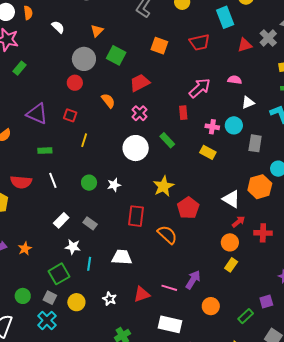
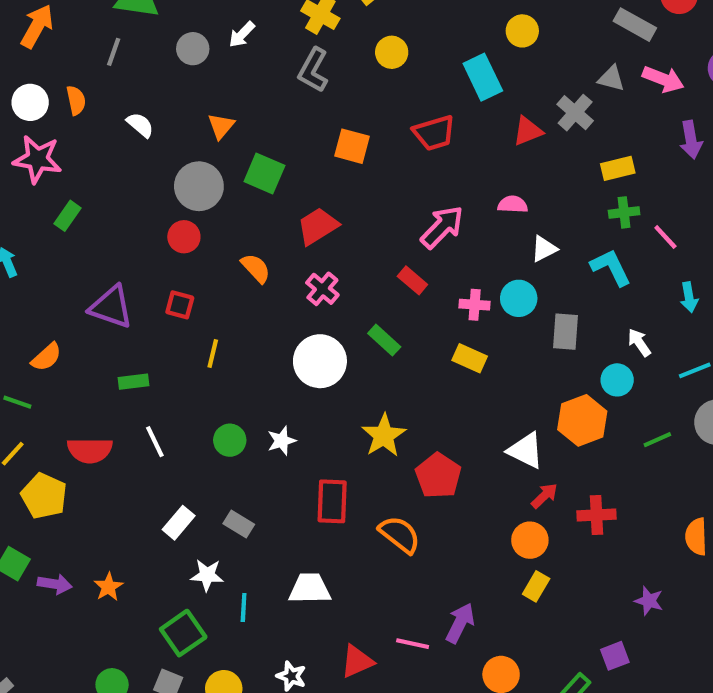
red rectangle: (183, 113) -> (412, 280), turned -40

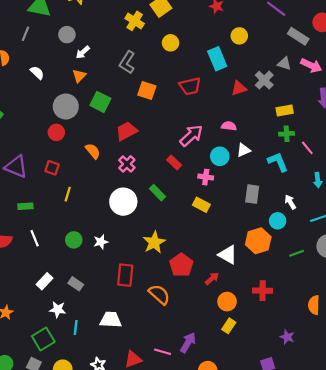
white arrow: (242, 34) -> (83, 52), moved
gray L-shape: (313, 70) -> (127, 62), moved
cyan circle: (519, 298) -> (220, 156), moved
red arrow: (544, 496) -> (212, 279), moved

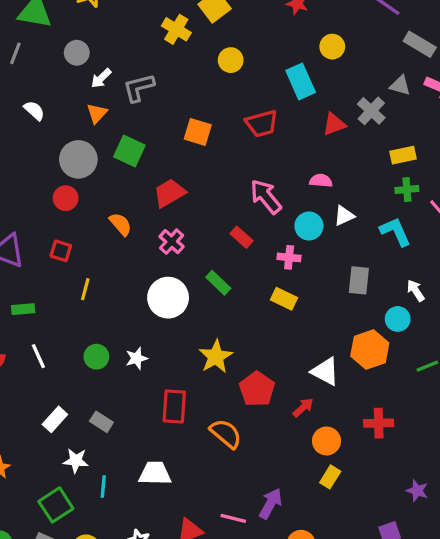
gray L-shape: (127, 62) -> (139, 88), moved, turned 45
pink arrow: (191, 136) -> (266, 197), turned -85

